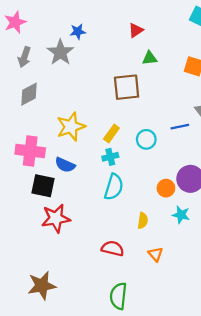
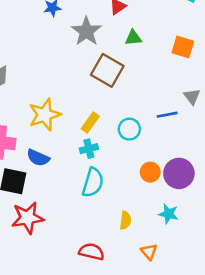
gray star: (60, 52) -> (86, 31), moved
brown square: (127, 87) -> (107, 70), turned 36
orange circle: (166, 188) -> (150, 172), moved
orange triangle: (156, 254) -> (149, 252), moved

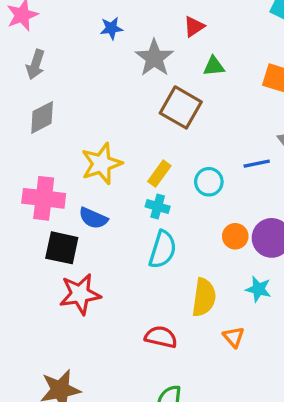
cyan cross: (89, 149) -> (158, 207), turned 30
yellow semicircle: (125, 220) -> (204, 297), size x1.6

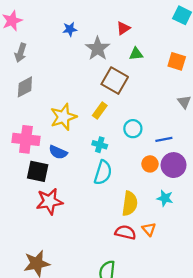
blue line: (257, 164) -> (164, 139), moved
yellow rectangle: (159, 174) -> (100, 111), moved
red semicircle: (161, 337) -> (125, 232), moved

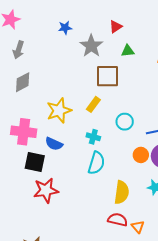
brown square: (115, 81) -> (107, 76), turned -30
orange triangle: (149, 229) -> (138, 227), moved

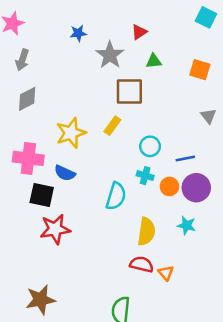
cyan cross: (93, 137) -> (145, 176), moved

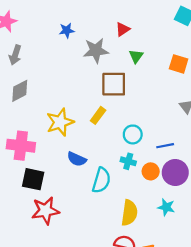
gray star: (110, 55) -> (96, 51), turned 30
green triangle: (154, 61) -> (136, 56), turned -48
blue semicircle: (65, 173) -> (77, 159), moved

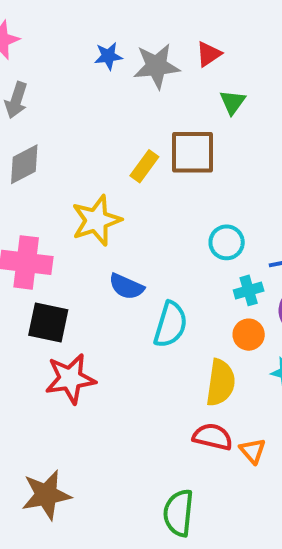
gray star: (96, 51) -> (156, 66), moved
yellow rectangle: (98, 115) -> (144, 166), moved
cyan cross: (128, 161) -> (249, 290), moved, turned -32
orange circle: (151, 171) -> (249, 335), moved

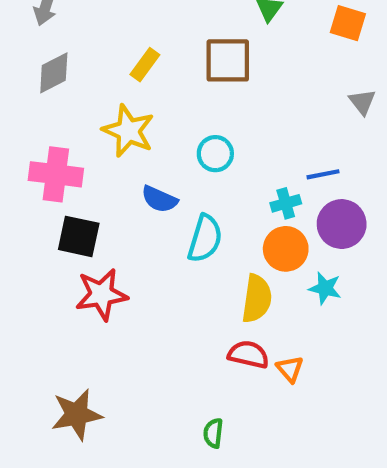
yellow rectangle: (144, 166) -> (145, 65), moved
yellow star: (96, 220) -> (128, 131), turned -30
cyan circle: (227, 242) -> (215, 154), moved
orange circle: (249, 335) -> (286, 249), size x1.4
green semicircle: (178, 513) -> (213, 433), size x0.6

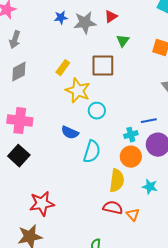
yellow star: (128, 131) -> (78, 91), moved
black square: (79, 236) -> (19, 156), moved, turned 30
cyan star: (325, 288) -> (150, 187), moved
red star: (101, 294) -> (42, 204), moved

